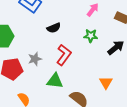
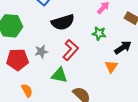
black semicircle: (54, 28) -> (63, 22), size x1.6
orange triangle: (106, 83) -> (111, 67), moved

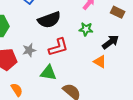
red L-shape: (71, 50) -> (58, 47), turned 35
orange triangle: (111, 67) -> (100, 62), turned -32

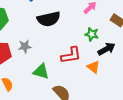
green star: (86, 29) -> (92, 34), moved
red L-shape: (58, 47) -> (71, 55), moved

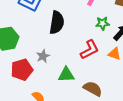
black semicircle: (49, 19) -> (57, 23), turned -50

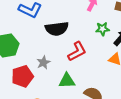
black semicircle: (57, 23) -> (57, 29), turned 75
red L-shape: (90, 50) -> (77, 52), moved

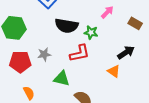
green star: (102, 29) -> (91, 32), moved

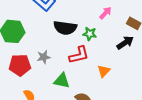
black arrow: (126, 52) -> (125, 43), moved
orange triangle: (114, 71) -> (104, 71), moved, turned 40

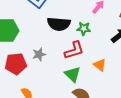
orange triangle: (104, 71) -> (100, 65), turned -32
green triangle: (62, 81) -> (73, 74), moved, turned 36

